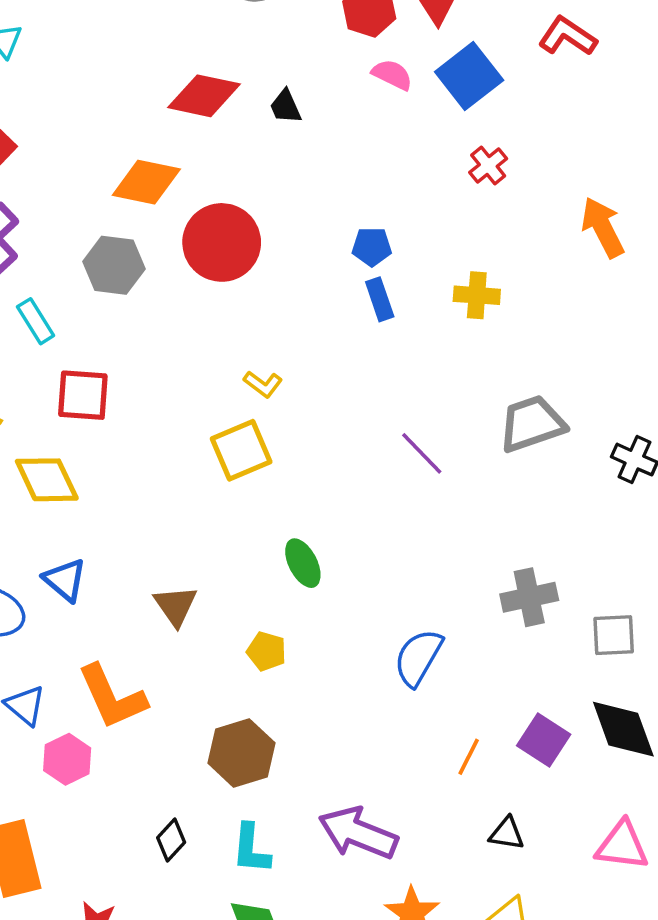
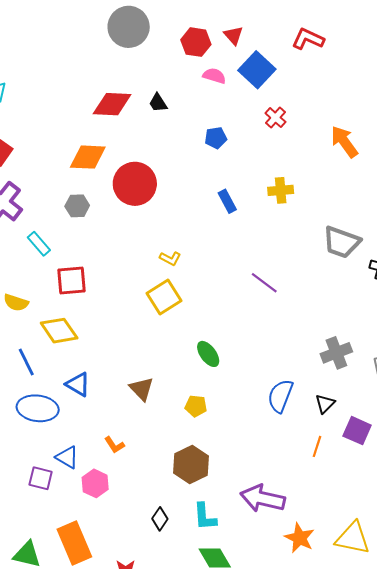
blue pentagon: (372, 247) -> (216, 138), moved
gray hexagon: (114, 265) -> (77, 206), size x0.7
gray trapezoid: (532, 424) -> (342, 242), moved, turned -132
orange L-shape: (112, 697) -> (114, 445), size x0.5
black triangle: (507, 834) -> (325, 404), moved, turned -45

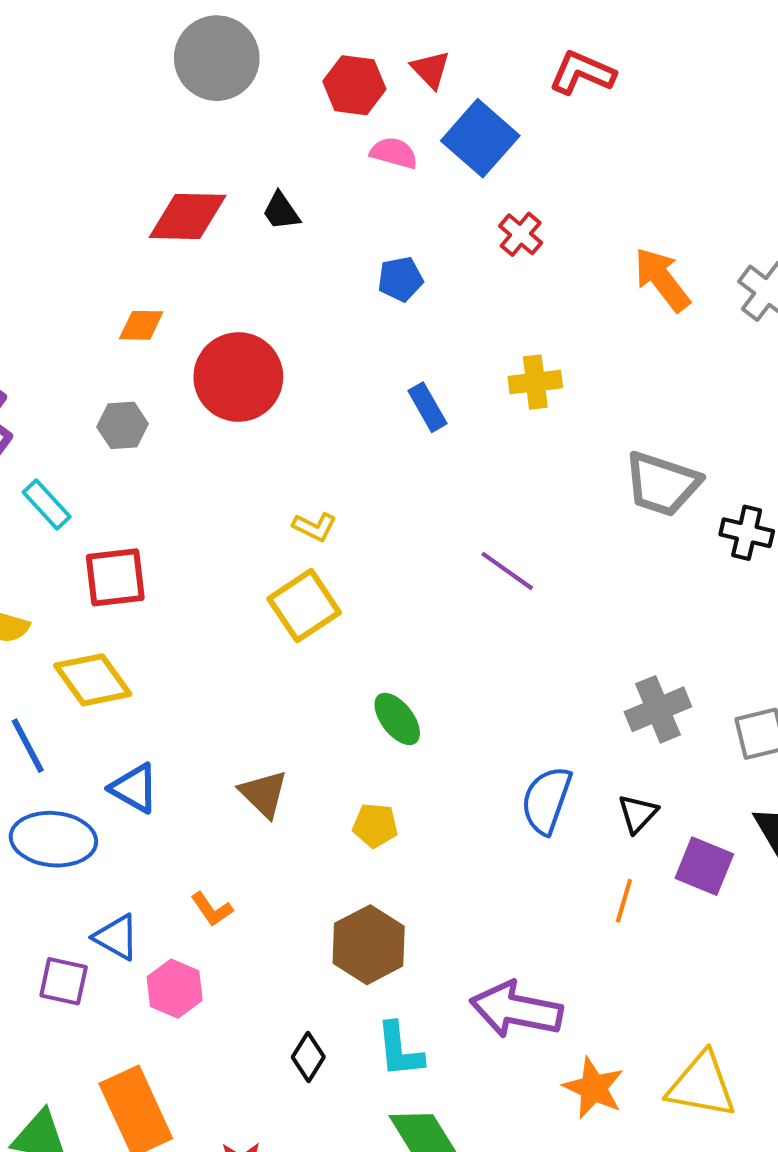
orange diamond: (88, 157) -> (141, 325), size x0.6

